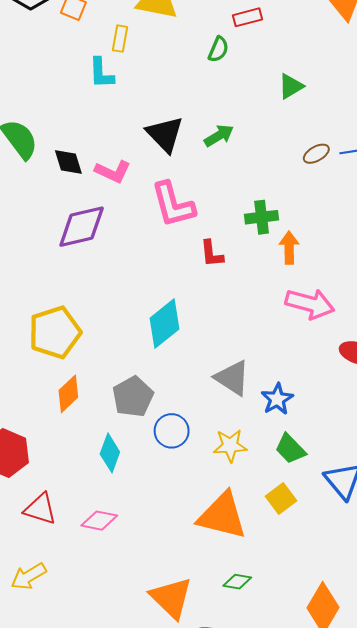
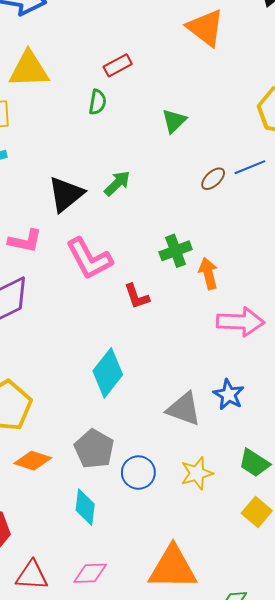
black triangle: (165, 134) -> (66, 194), turned 48
orange diamond: (68, 394) -> (33, 461), turned 75
blue star: (277, 399) -> (229, 395), moved
orange triangle: (222, 516) -> (173, 568), moved

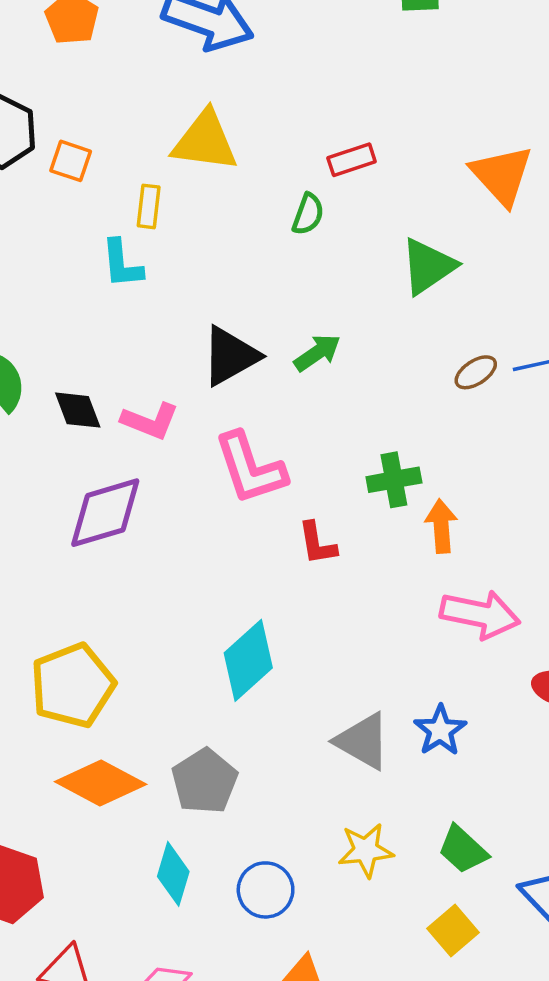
orange triangle: (206, 28) -> (502, 175), moved
green triangle: (174, 121) -> (428, 266), size x1.4
orange diamond: (33, 461) -> (101, 783), size x1.4
blue circle: (138, 473) -> (266, 890), moved

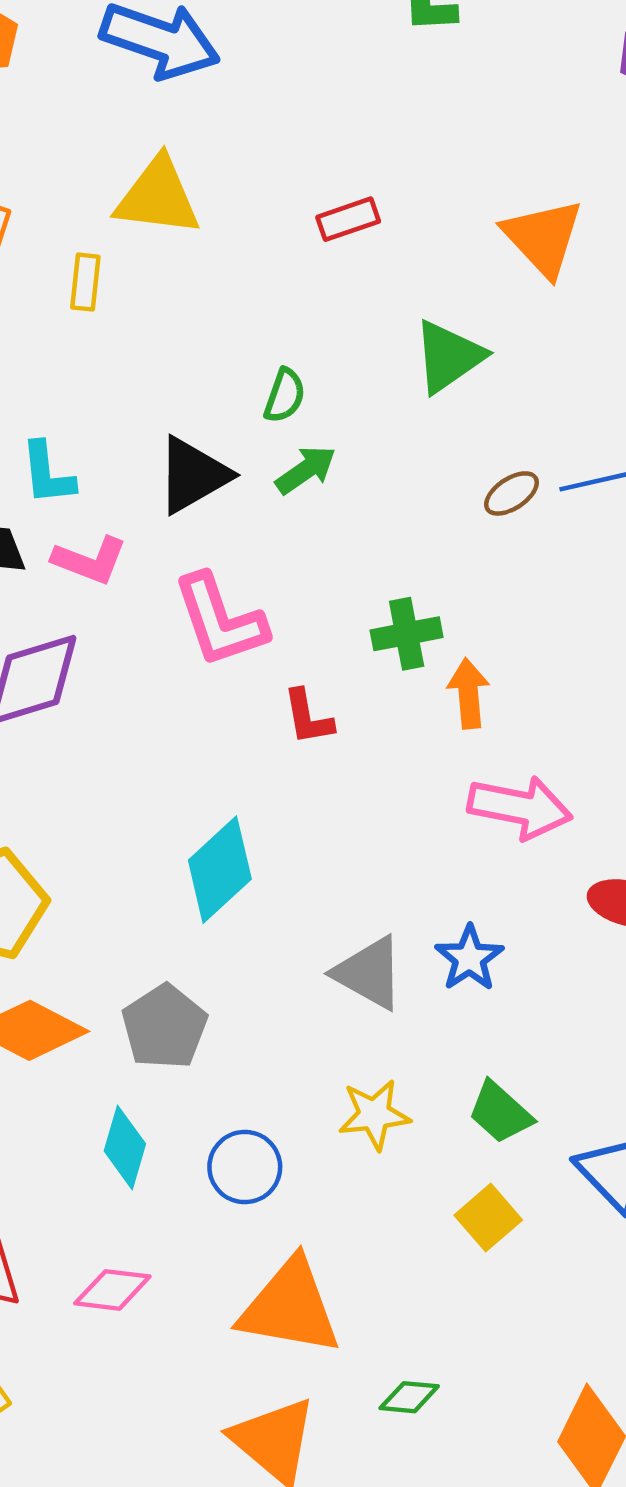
green semicircle: (308, 214) -> (285, 396), moved
cyan L-shape: (122, 264) -> (47, 473), moved

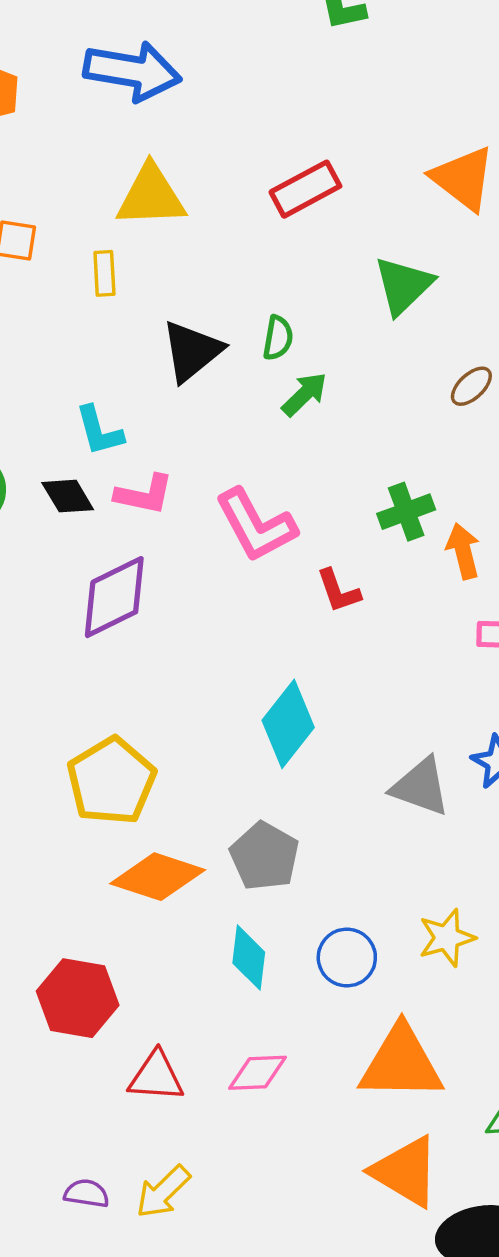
red rectangle: (348, 219) -> (305, 189), size x1.4
black triangle: (193, 475) -> (192, 351), moved
yellow star: (374, 1115) -> (447, 938), moved

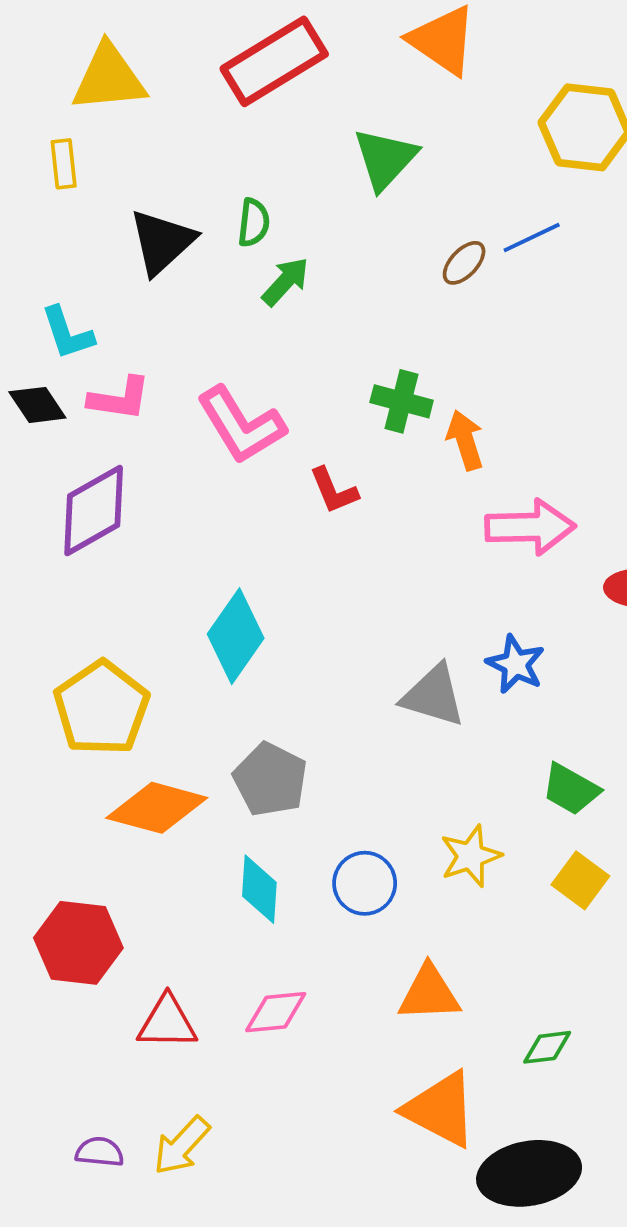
red rectangle: (305, 189) -> (274, 61), size x1.4
green cross: (406, 512) -> (402, 401), turned 38
cyan diamond: (288, 724) -> (236, 636), moved
orange triangle: (401, 1063) -> (429, 993), size x0.7

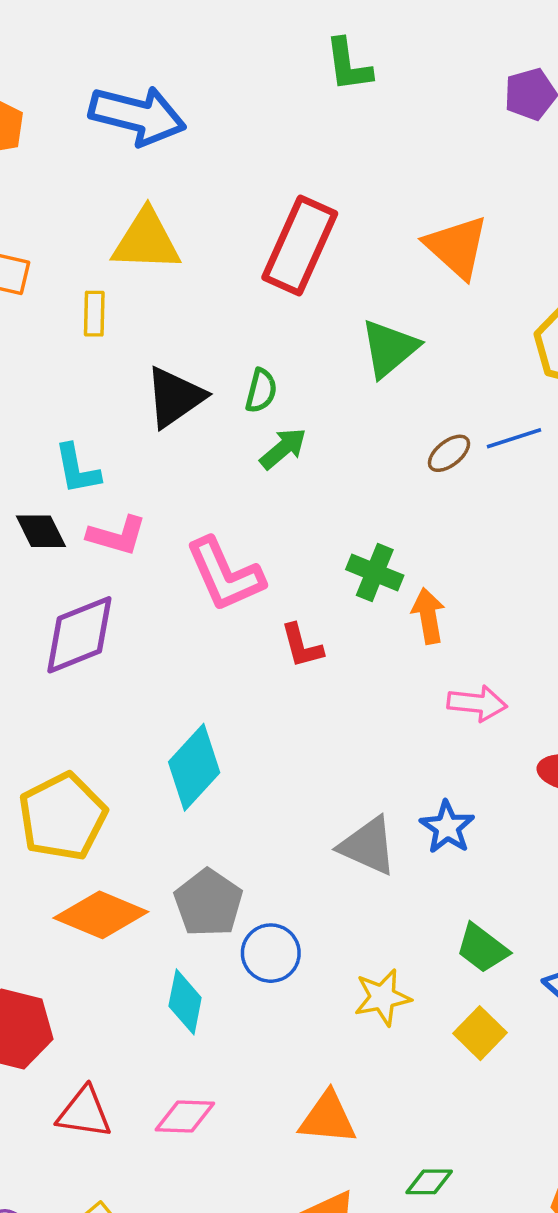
red rectangle: (274, 61) -> (300, 245), turned -42
pink arrow: (530, 527) -> (477, 703), size x0.7
blue circle: (365, 883) -> (271, 953), moved

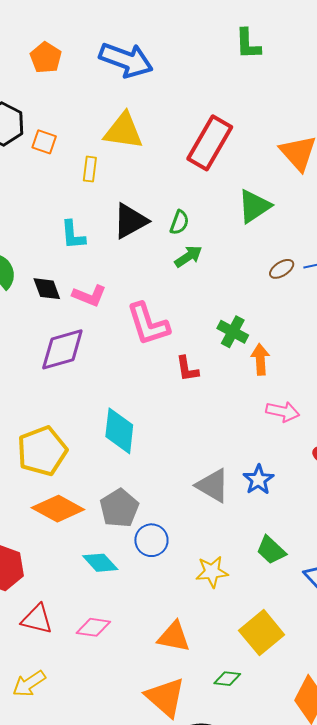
cyan L-shape: (77, 469) -> (73, 235), moved
cyan diamond: (194, 767) -> (119, 431), turned -42
cyan diamond: (185, 1002) -> (100, 563), turned -60
yellow square: (480, 1033) -> (262, 633), moved, size x1.5

